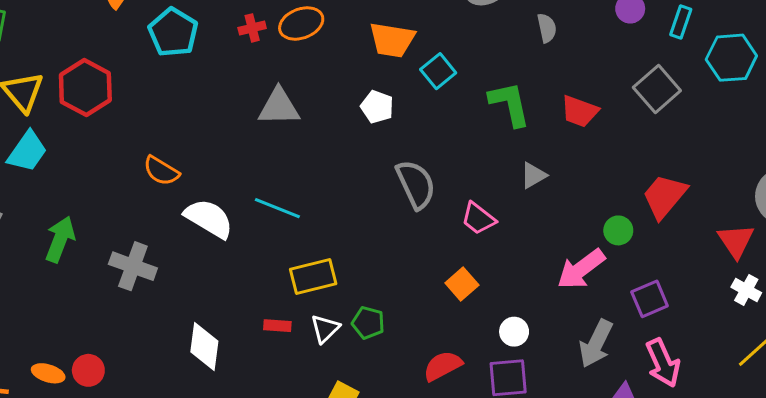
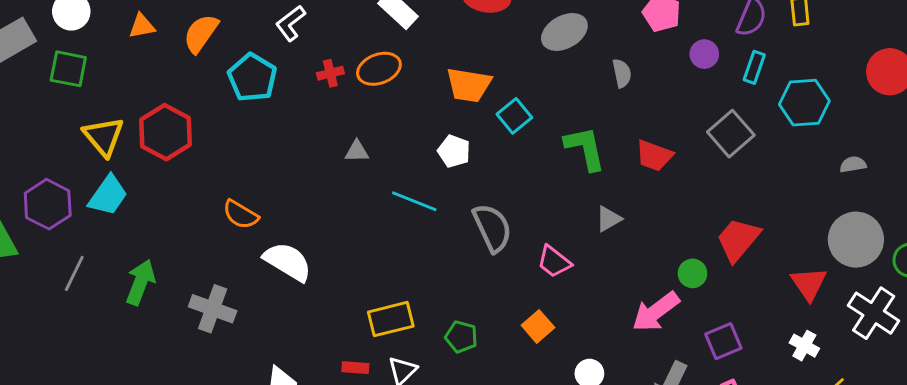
gray triangle: (279, 107) -> (357, 151), size x0.6
cyan line: (277, 208) -> (414, 201), moved
white cross: (746, 290) -> (804, 346), moved
green pentagon: (368, 323) -> (461, 337), moved

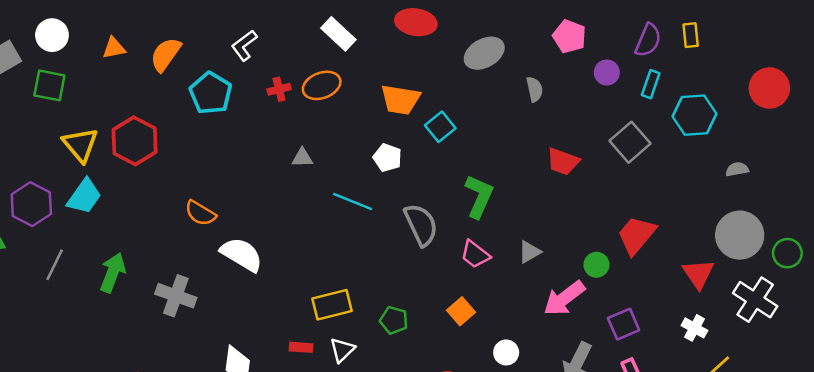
green L-shape: (585, 148) -> (479, 196), moved, turned 36
gray triangle: (609, 219) -> (529, 252), moved

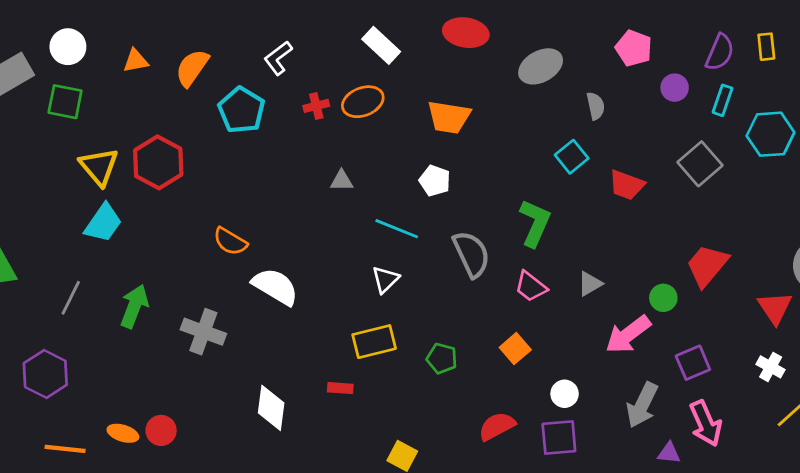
cyan square: (440, 127) -> (572, 157), moved
purple hexagon: (31, 204) -> (45, 374), moved
white triangle: (342, 350) -> (385, 279), moved

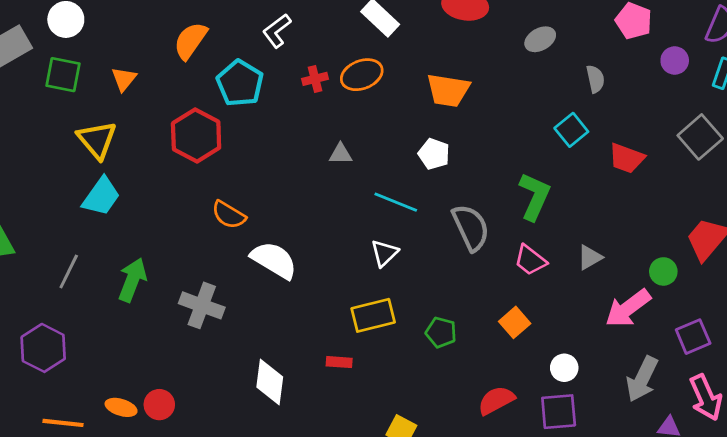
orange triangle: (136, 61) -> (124, 79), moved, turned -40
gray ellipse: (541, 66) -> (540, 39), size x0.7
red hexagon: (158, 162) -> (196, 136), moved

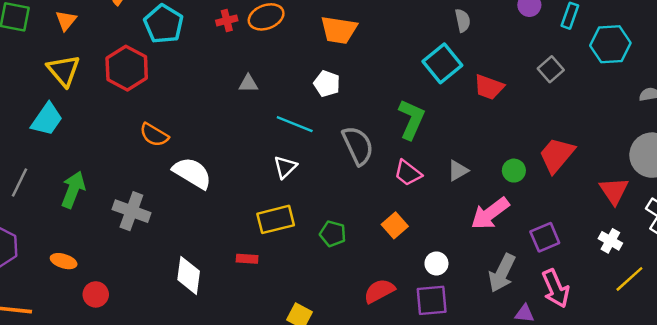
cyan square: (571, 130) -> (442, 63), size x1.4
gray square: (700, 137) -> (551, 69), size x0.7
yellow triangle: (97, 140) -> (64, 70), moved
green circle: (663, 271) -> (514, 171), moved
orange ellipse: (121, 407) -> (64, 261), moved

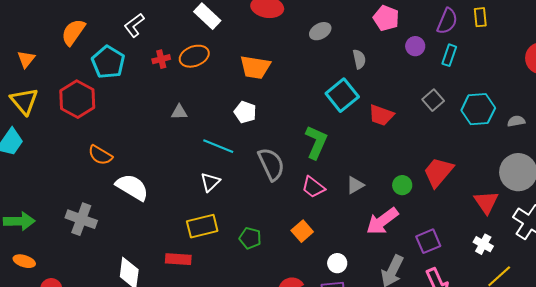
cyan hexagon: (610, 44) -> (478, 109), moved
green arrow: (73, 190) -> (19, 221), moved, turned 68
red rectangle: (247, 259) -> (178, 259), size x1.4

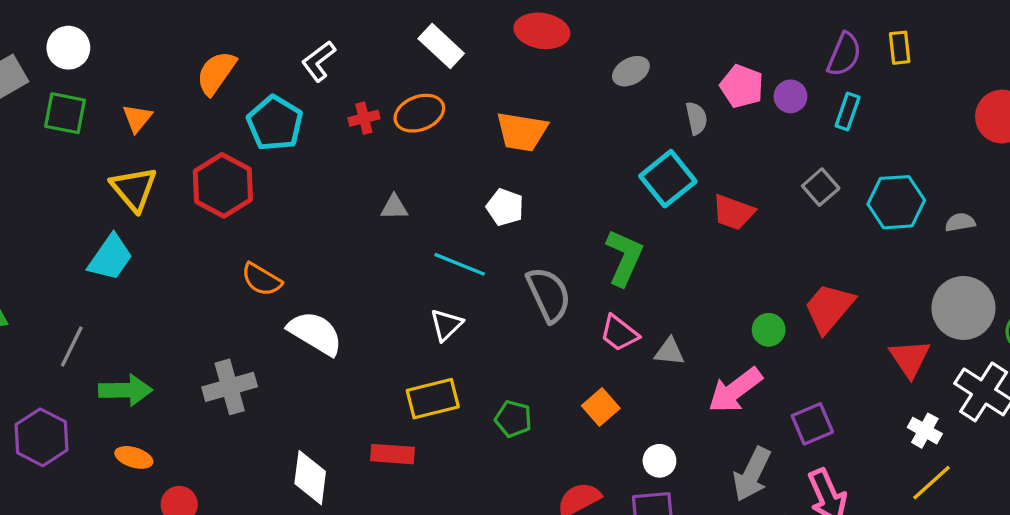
pink pentagon: (386, 18) -> (742, 86), moved
gray triangle: (355, 185) -> (670, 352), moved, turned 36
gray cross: (81, 219) -> (230, 387), turned -36
white cross: (483, 244) -> (925, 431), moved

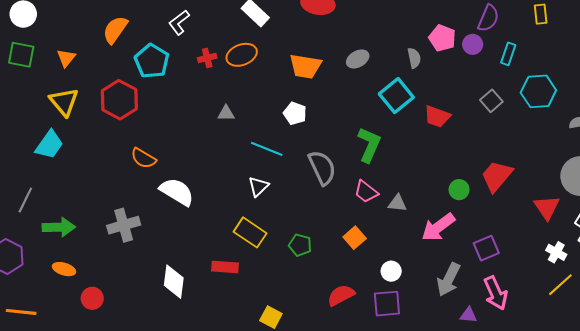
purple semicircle: (844, 54) -> (488, 18), moved
gray ellipse: (631, 71) -> (358, 59), moved
cyan hexagon: (896, 202) -> (538, 91), moved
yellow rectangle: (433, 399) -> (250, 232), turned 48

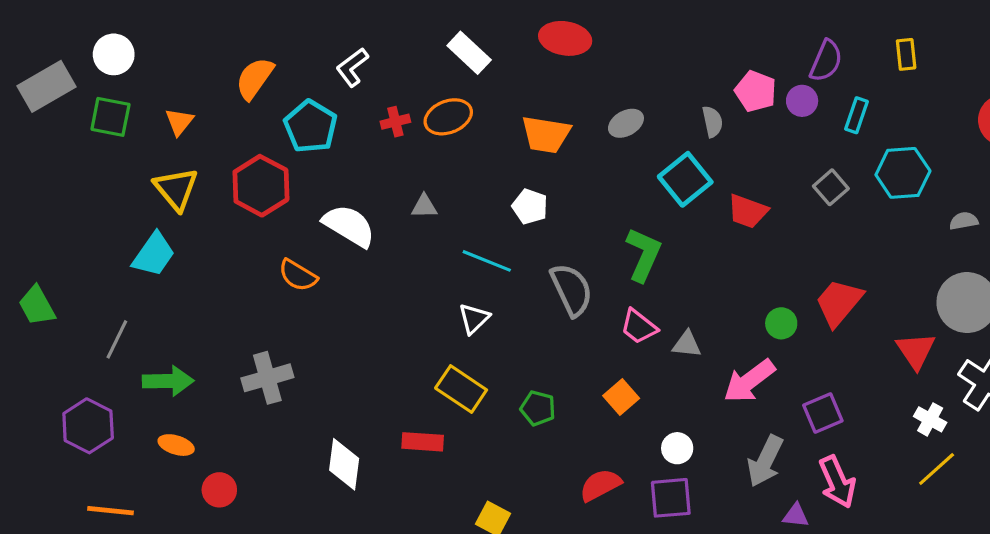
white semicircle: (177, 192) -> (349, 226), moved

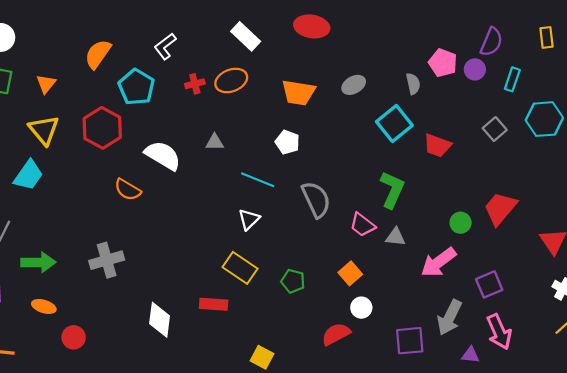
green L-shape: (644, 255) -> (392, 190), moved
white circle: (677, 448) -> (361, 308), moved
purple square: (671, 498) -> (410, 341), moved

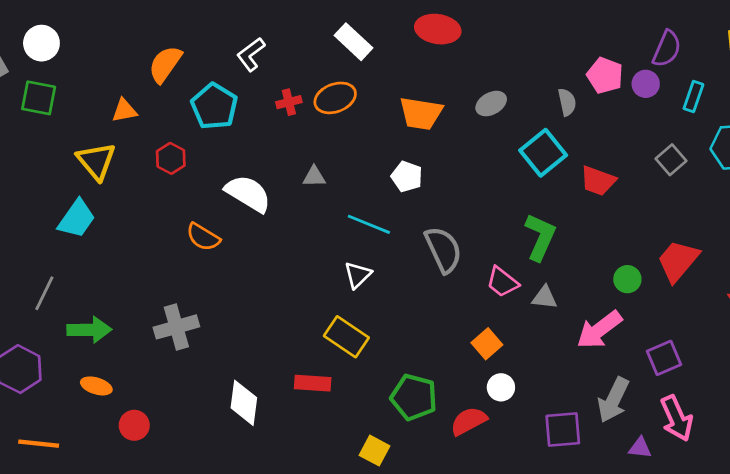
orange triangle: (46, 84) -> (124, 111), moved, turned 40
red hexagon: (102, 128) -> (171, 158), size x0.6
green pentagon: (293, 281) -> (414, 397), moved, size x1.5

